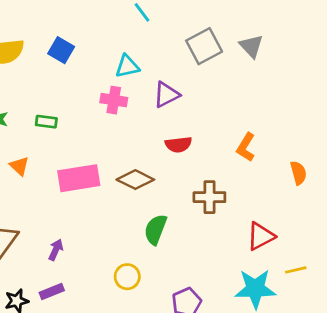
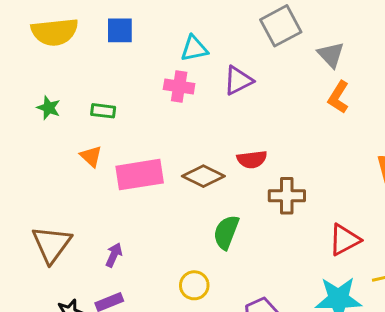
gray triangle: (251, 46) -> (331, 55), moved
blue square: (61, 50) -> (120, 30), turned -30
red semicircle: (178, 145) -> (252, 159), moved
orange L-shape: (246, 147) -> (338, 97), moved
orange triangle: (19, 166) -> (91, 156), moved

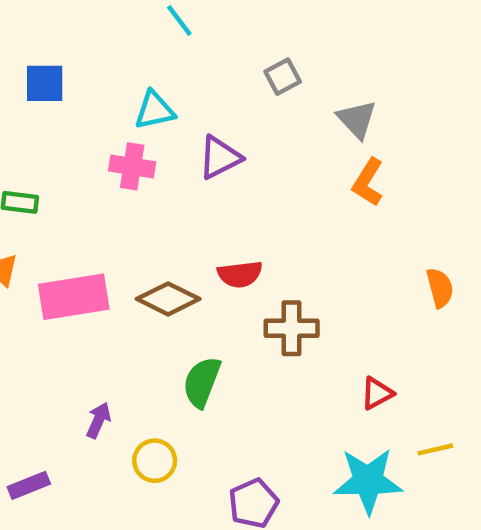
gray square: (281, 26) -> (283, 77), size x0.6
red triangle: (344, 240) -> (377, 393), size x0.7
purple arrow: (114, 255) -> (98, 420), moved

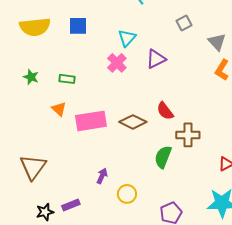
cyan triangle: (155, 110) -> (127, 38), turned -36
pink cross: (132, 166) -> (117, 63), turned 36
red semicircle: (240, 274) -> (165, 111), turned 60
green semicircle: (202, 382) -> (163, 157), moved

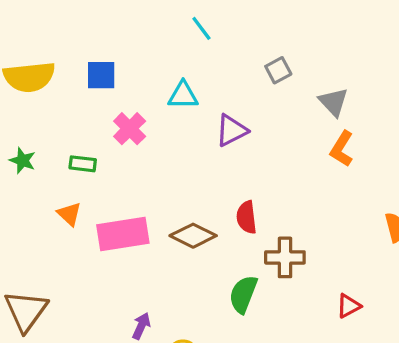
cyan triangle: (127, 38) -> (183, 95), turned 48
pink cross: (117, 63) -> (130, 129), moved
red semicircle: (165, 111) -> (247, 217), turned 30

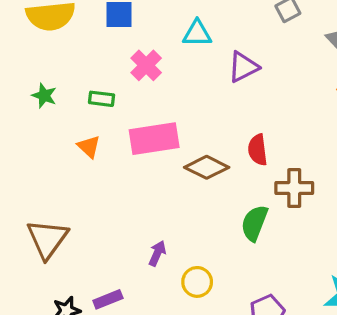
pink rectangle: (123, 234) -> (154, 139), moved

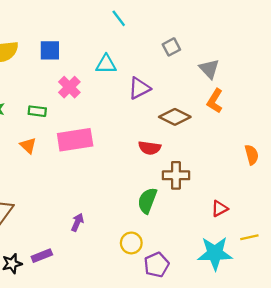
red semicircle: (258, 150) -> (150, 148), turned -75
brown diamond: (207, 167) -> (175, 117), moved
yellow circle: (197, 282) -> (131, 243), moved

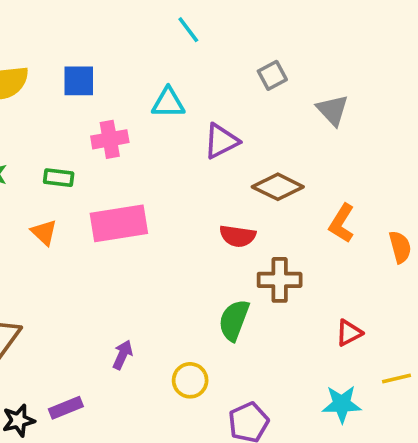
pink cross: (69, 87) -> (110, 139), turned 35
orange L-shape: (215, 101) -> (342, 223), moved
yellow circle: (131, 243) -> (190, 380), moved
cyan star: (215, 253) -> (342, 404), size x0.7

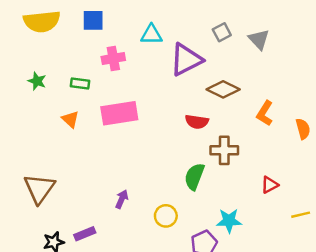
gray square: (272, 75) -> (222, 32), moved
purple triangle: (221, 141) -> (186, 60), size x1.4
cyan star: (342, 404) -> (229, 221), moved

